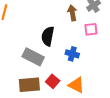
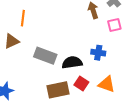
black semicircle: (48, 36) -> (72, 62), moved, turned 78
gray rectangle: (33, 57) -> (45, 56), moved

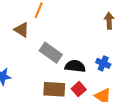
brown triangle: (12, 41) -> (22, 30), turned 42

